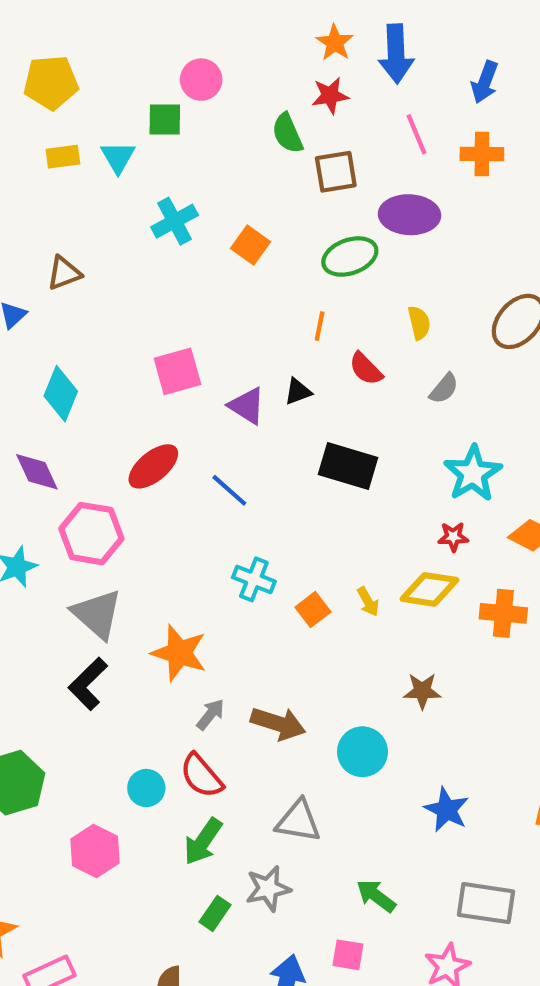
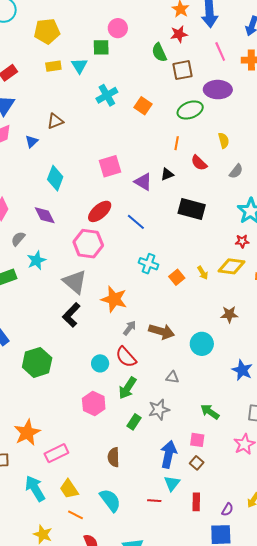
pink hexagon: (91, 534) -> (88, 244), moved
gray triangle: (298, 821) -> (172, 377), size x0.6
pink hexagon: (95, 851) -> (94, 404), moved

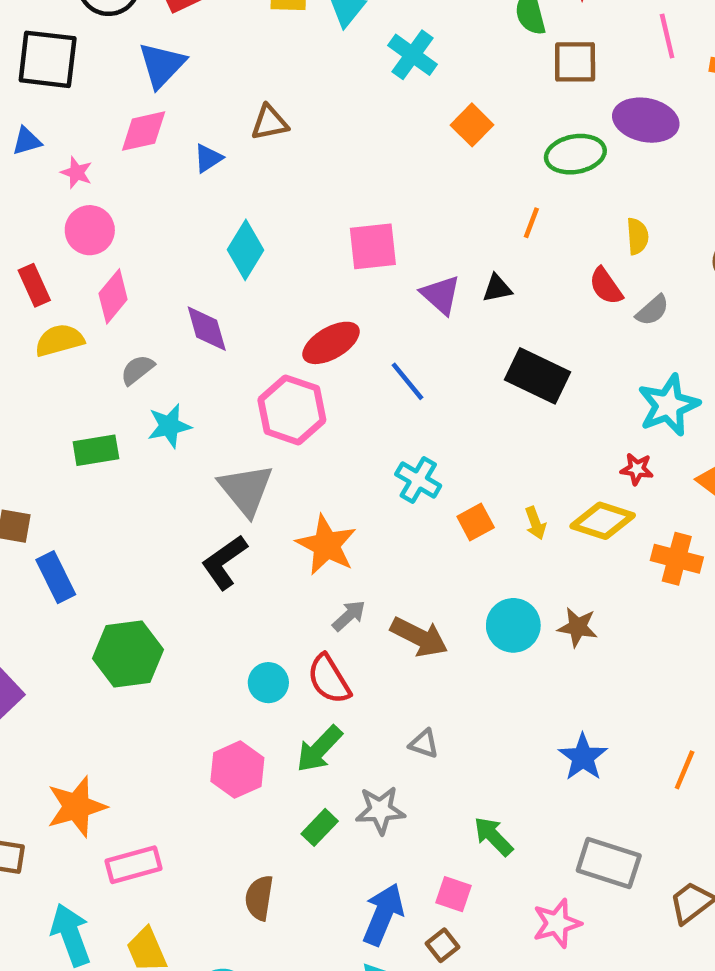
cyan cross: (107, 95) -> (413, 55), moved, turned -35
red semicircle: (199, 163) -> (606, 286), moved
cyan circle: (202, 344) -> (513, 625), moved

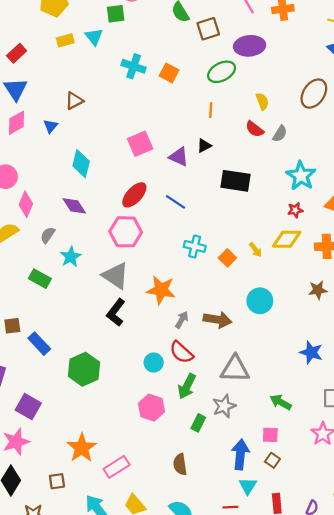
cyan cross: (413, 55) -> (134, 66), moved
green rectangle: (96, 450) -> (40, 279), turned 55
brown star: (578, 627) -> (318, 290), moved
gray triangle: (424, 744) -> (235, 369), size x2.0

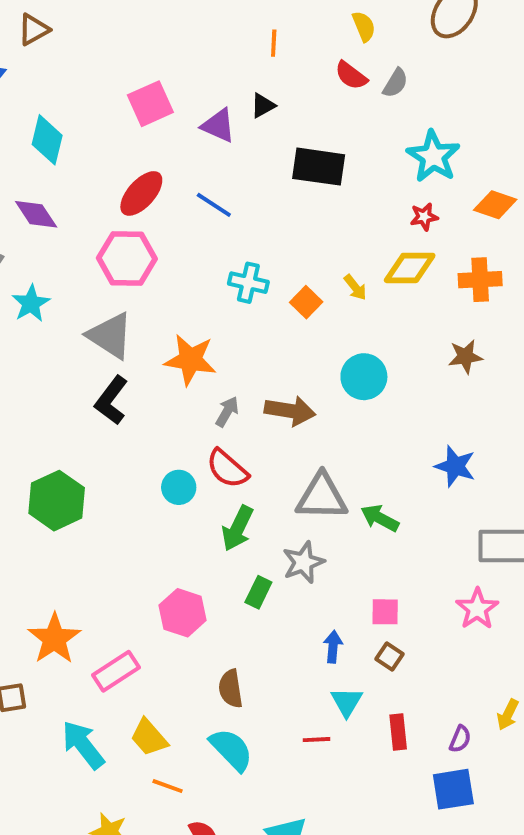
green arrow: (281, 402) -> (380, 518), moved
pink hexagon: (152, 408) -> (183, 613), moved
blue arrow: (240, 454) -> (333, 647), size x0.6
brown semicircle: (180, 464) -> (231, 689), moved

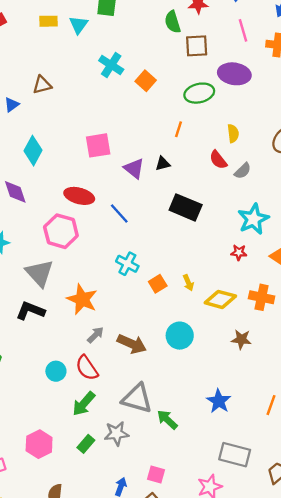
red ellipse: (141, 193) -> (79, 196), turned 48
yellow diamond: (410, 268) -> (220, 299), moved
black L-shape: (111, 400) -> (30, 311), turned 60

